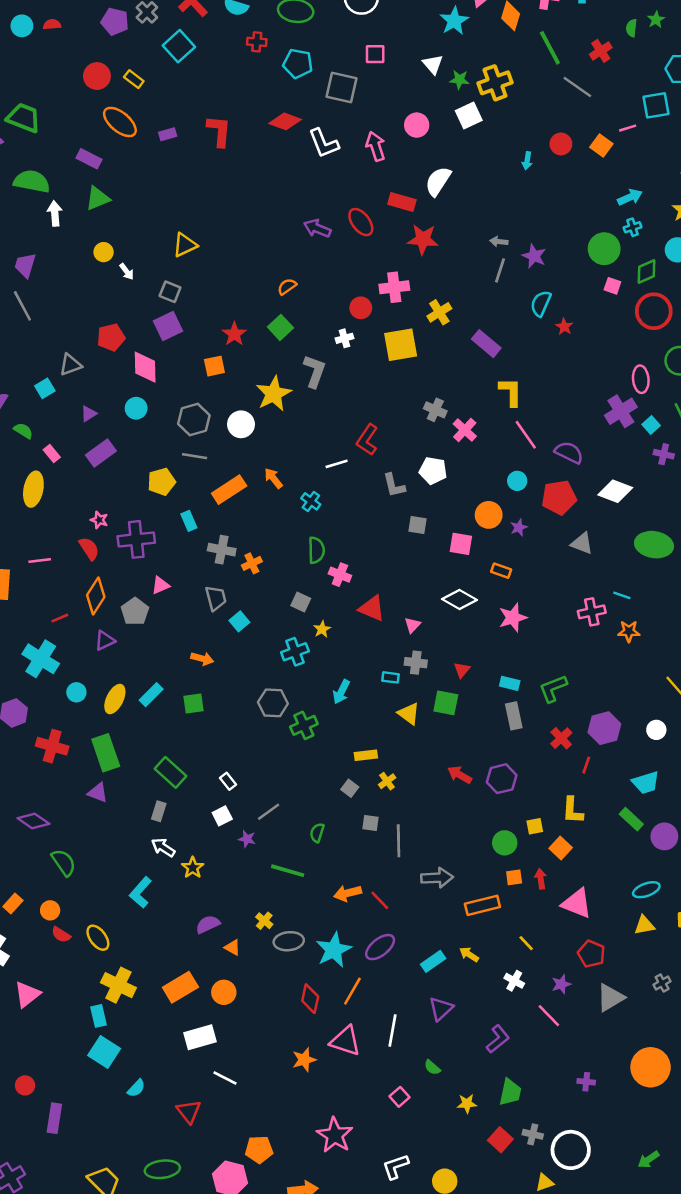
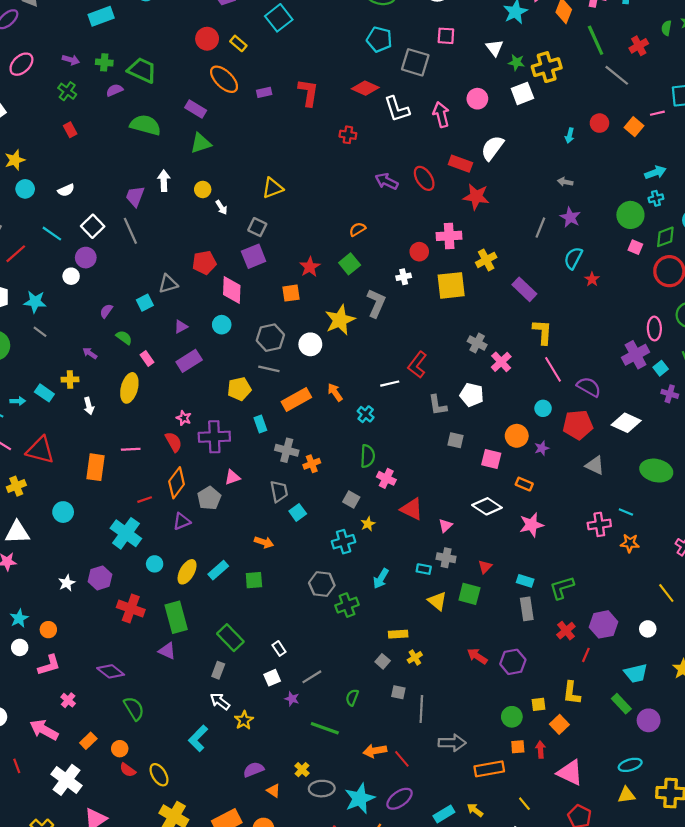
red cross: (257, 42) -> (348, 135), moved
white arrow: (55, 213) -> (164, 181), moved
gray arrow: (499, 242) -> (565, 182), moved

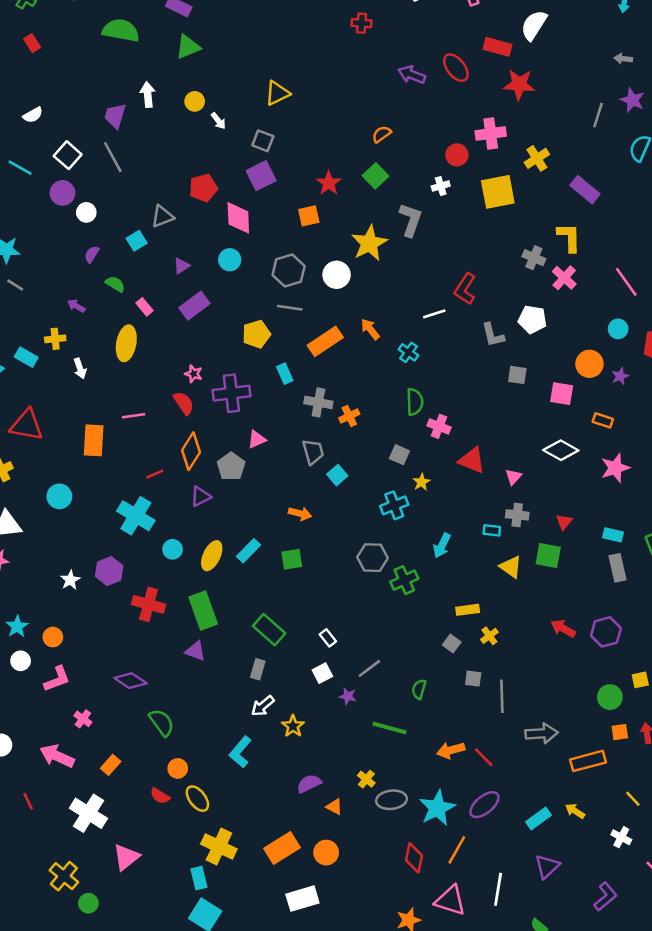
white circle: (71, 276) -> (86, 212), moved
yellow L-shape: (543, 332) -> (569, 237), moved
white arrow: (220, 701) -> (263, 706), turned -72
orange circle: (120, 749) -> (178, 768), moved

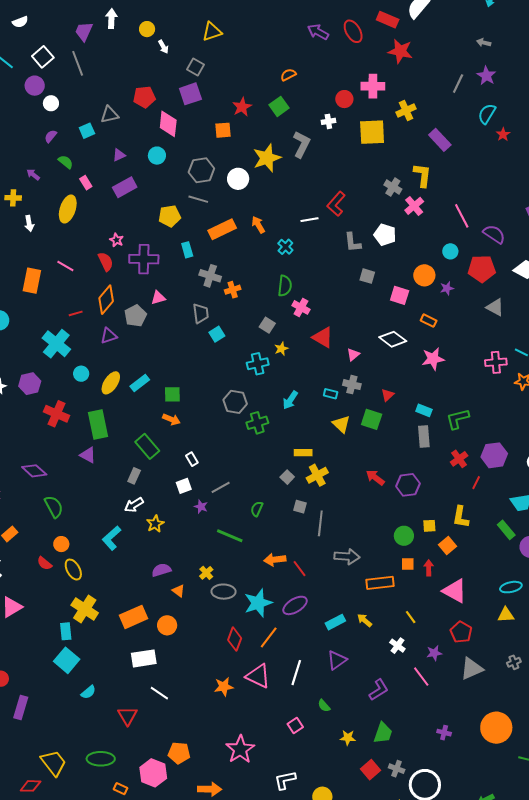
pink line: (134, 416) -> (65, 266), turned 30
orange arrow: (300, 513) -> (171, 419), moved
yellow cross: (489, 636) -> (317, 475), size x1.5

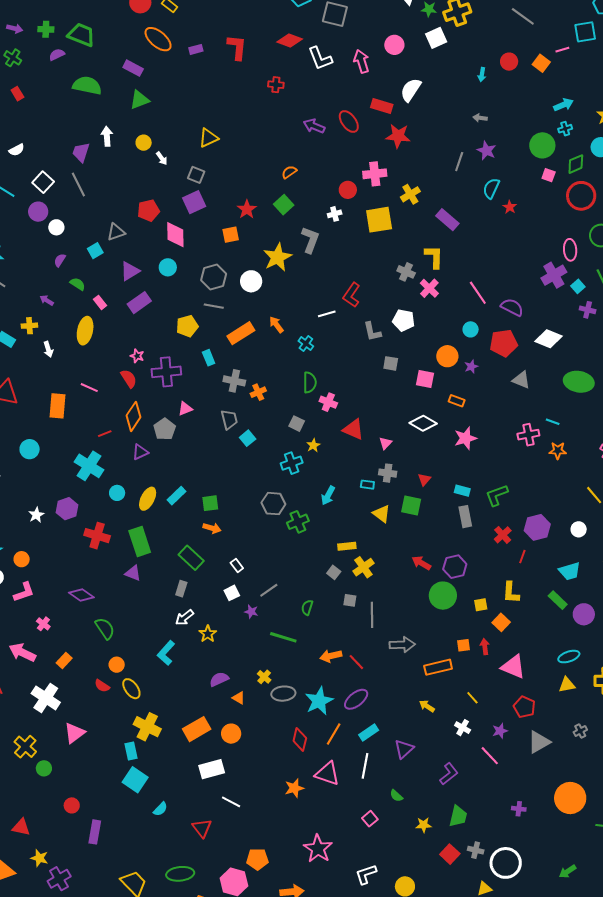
purple triangle: (119, 155) -> (130, 271), size x1.5
green circle: (404, 536) -> (443, 596), moved, size x1.4
cyan rectangle: (335, 622) -> (369, 732), moved

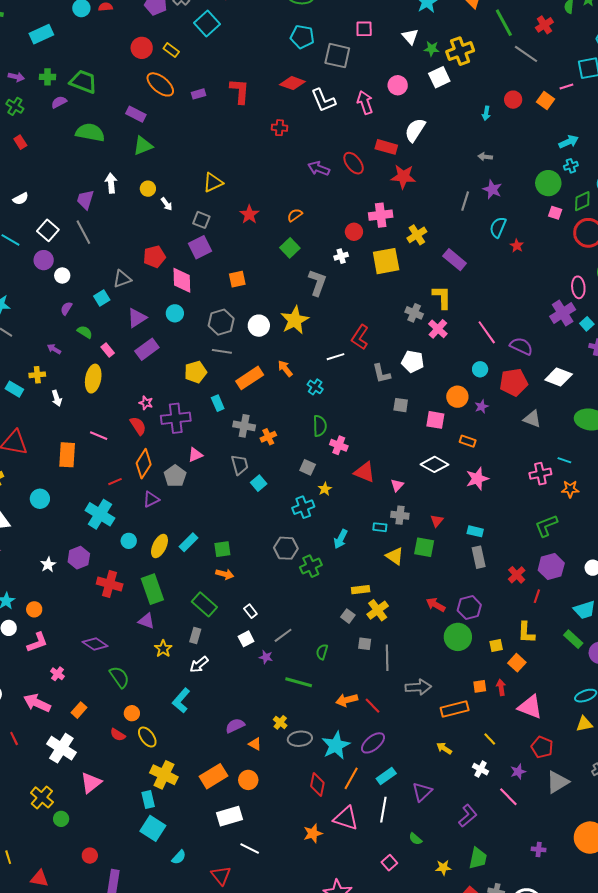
red star: (247, 209) -> (249, 214), moved
yellow star: (277, 257) -> (295, 320), moved
green L-shape: (497, 495) -> (546, 526), moved
yellow star: (208, 634) -> (163, 649), moved

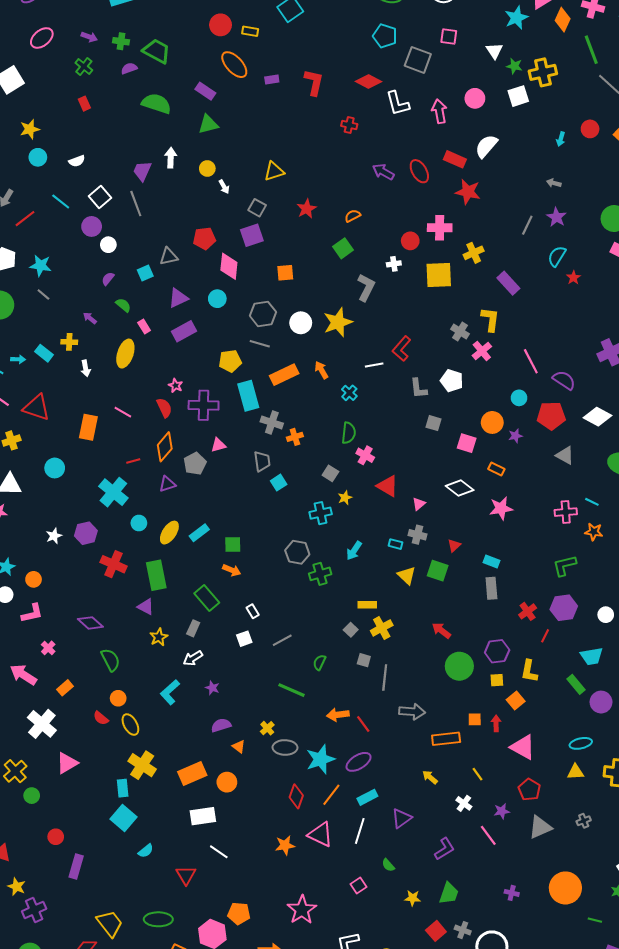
yellow rectangle: (171, 50) -> (250, 31), turned -35
cyan rectangle: (218, 403) -> (248, 396), size x1.8
purple hexagon: (469, 608) -> (497, 651), moved
purple star: (266, 657) -> (212, 688), moved

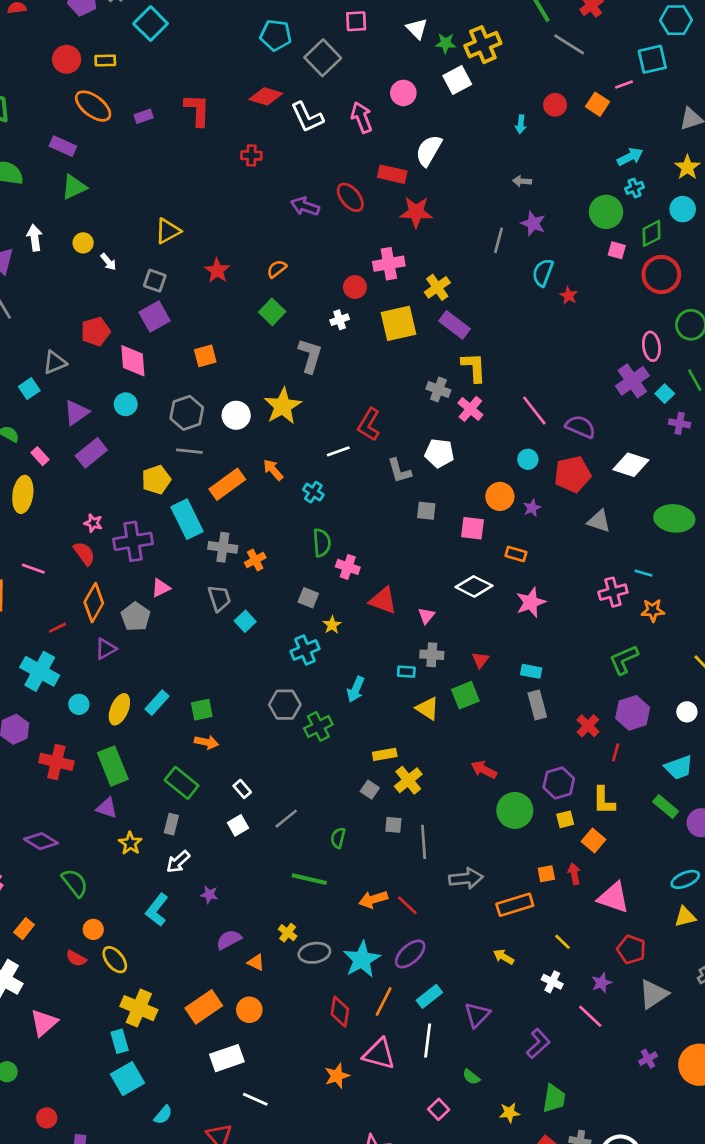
gray square: (418, 60) -> (323, 58), turned 36
purple rectangle: (508, 283) -> (455, 325), moved
green square: (438, 571) -> (465, 695), turned -30
cyan square: (123, 818) -> (128, 1079), turned 30
purple cross: (512, 893) -> (648, 1059), moved, turned -32

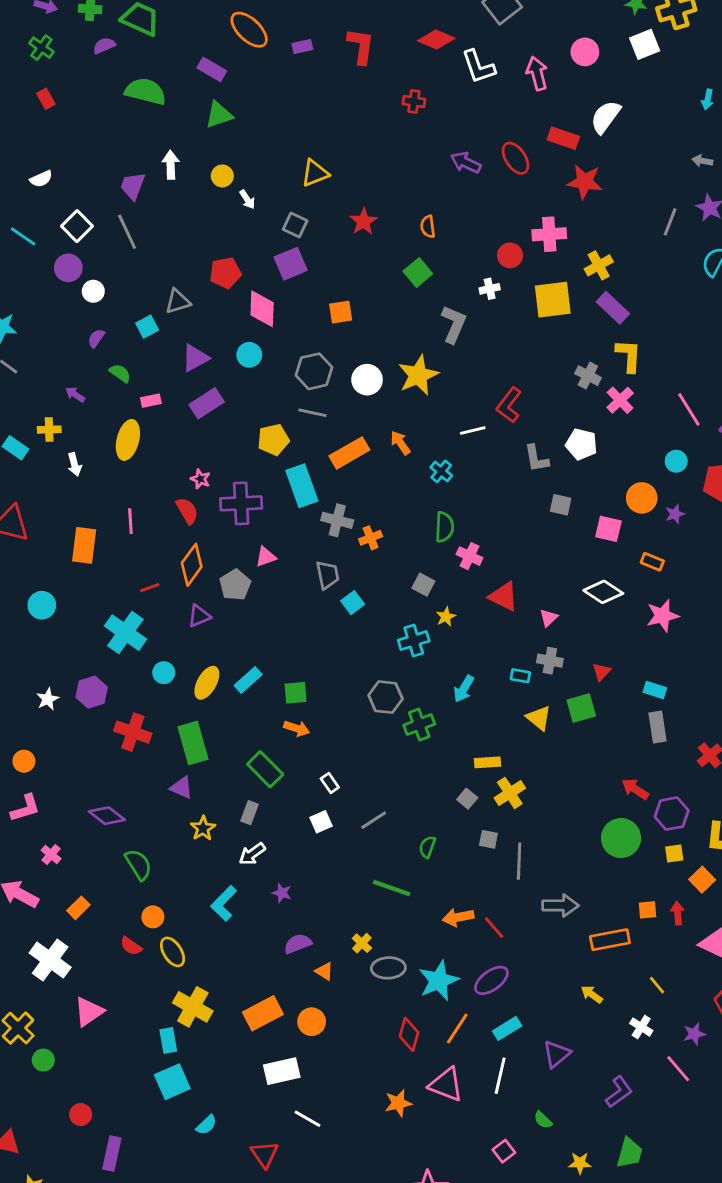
orange semicircle: (277, 269) -> (428, 227), turned -66
pink rectangle: (40, 456) -> (151, 401), turned -66
pink line: (33, 569) -> (130, 521), turned 60
red arrow: (484, 770) -> (635, 789), moved

